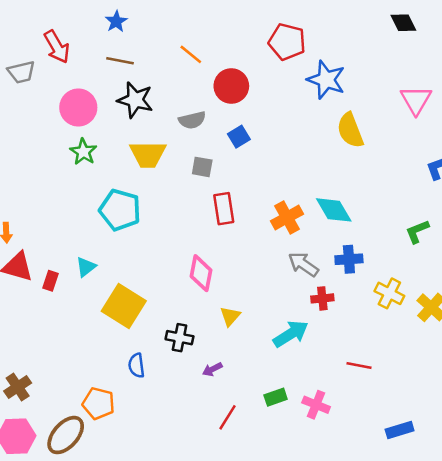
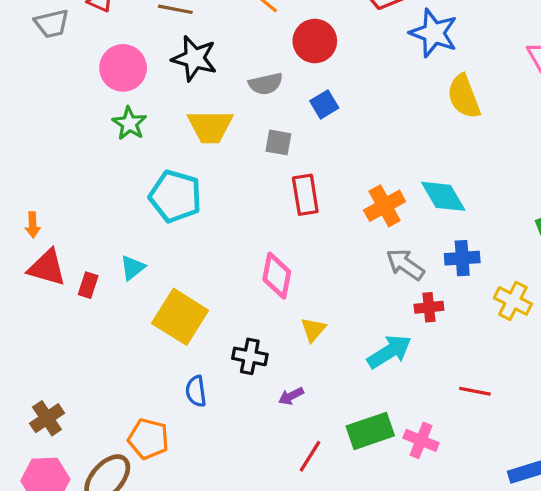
green rectangle: (276, 397) -> (370, 431), size x1.6

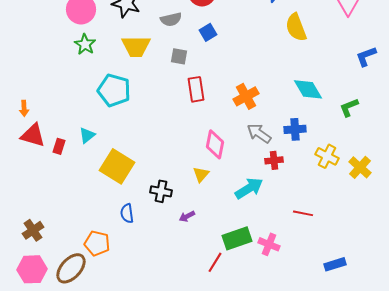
cyan diamond: (443, 196) -> (308, 89), moved
pink diamond: (277, 276) -> (215, 144), moved
red line: (310, 456) -> (215, 262), moved

